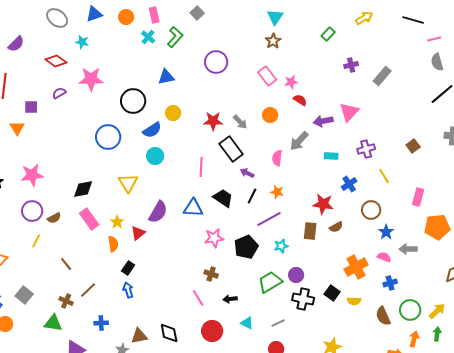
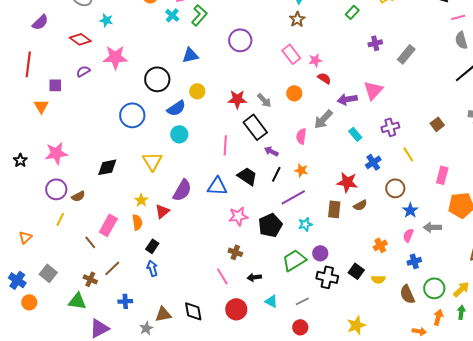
cyan rectangle: (331, 156) -> (355, 134), turned 48
pink rectangle: (89, 219) -> (108, 225), moved, turned 65
pink semicircle: (384, 257) -> (408, 235), turned -88
orange cross: (356, 267) -> (380, 245), size x0.6

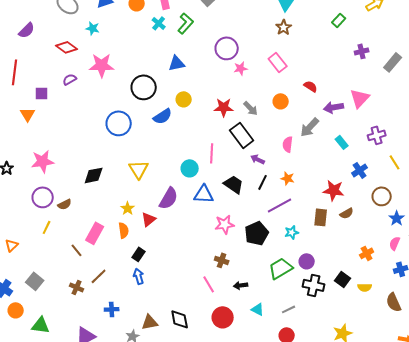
pink star: (315, 60) -> (241, 68), moved
cyan circle: (179, 134) -> (190, 168), moved
green triangle: (77, 301) -> (41, 325), moved

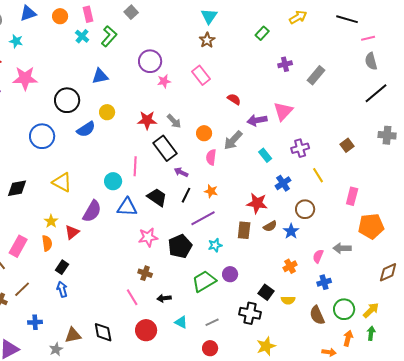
orange circle: (281, 101) -> (204, 133), moved
yellow triangle: (139, 169) -> (62, 182), turned -30
blue star: (397, 218) -> (291, 231), moved
black cross: (314, 285) -> (250, 313), moved

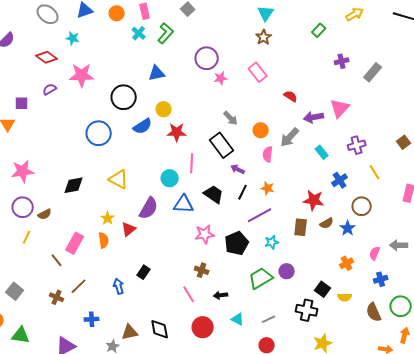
red star: (147, 120) -> (177, 132), moved
black rectangle: (62, 267) -> (144, 272), moved

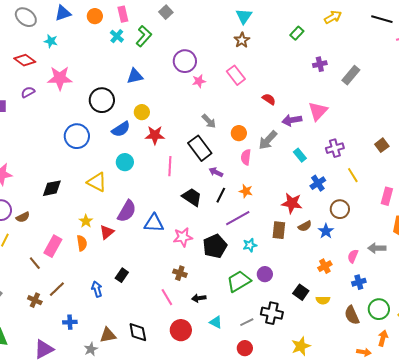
cyan circle: (170, 178) -> (125, 162), moved
blue triangle: (184, 204) -> (154, 223), moved
black cross: (307, 310) -> (272, 313), moved

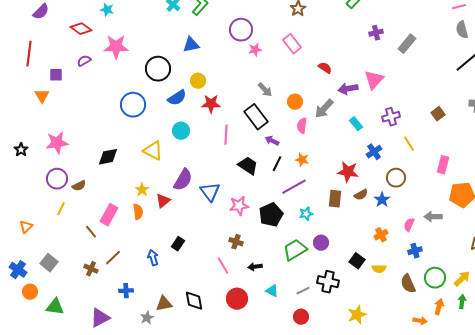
blue triangle: (154, 223) -> (210, 192), turned 50

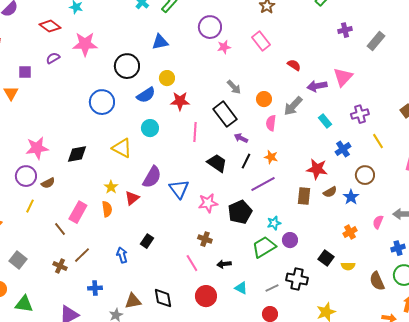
pink star: (57, 143) -> (37, 148), moved
cyan star: (306, 214) -> (274, 223), moved
blue cross: (415, 251) -> (398, 248), moved

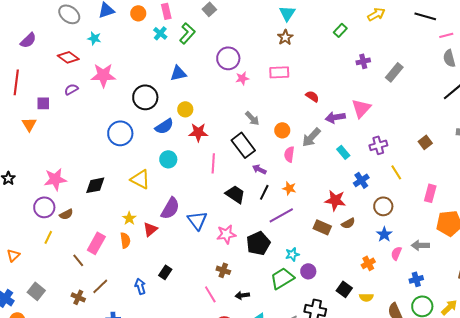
pink rectangle: (261, 41) -> (279, 72), turned -54
brown rectangle: (304, 196) -> (322, 227), turned -72
blue star: (351, 197) -> (384, 234), moved

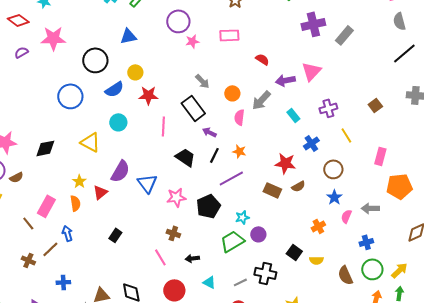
purple cross: (363, 61) -> (313, 24), size x1.6
blue arrow: (140, 286) -> (67, 233), moved

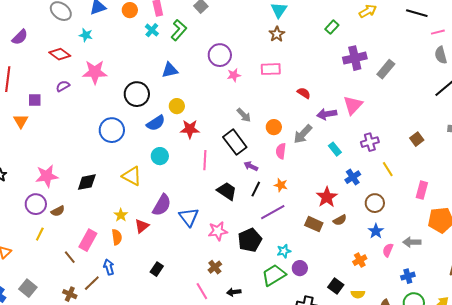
red star: (285, 163) -> (327, 197), turned 30
brown cross: (173, 233) -> (215, 267), turned 32

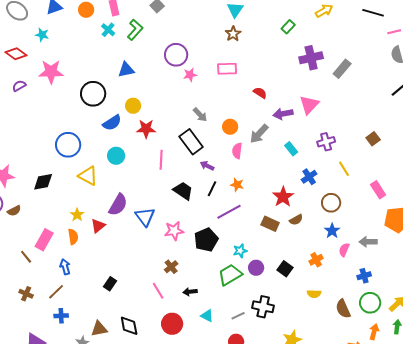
blue circle: (112, 130) -> (68, 145), moved
pink rectangle: (422, 190) -> (378, 190), turned -48
black rectangle: (157, 269) -> (110, 284), moved
brown line: (92, 283) -> (56, 292), moved
black square: (336, 286) -> (285, 269), moved

